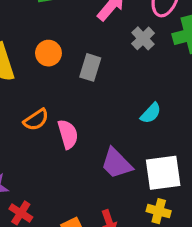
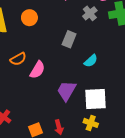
gray rectangle: (90, 67) -> (69, 39), moved
pink semicircle: (68, 134) -> (37, 70), turned 42
purple trapezoid: (116, 163) -> (67, 91), turned 70

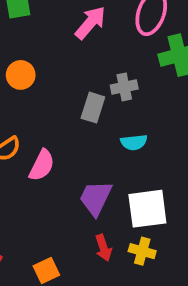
gray cross: (90, 13) -> (124, 87), moved, turned 32
cyan semicircle: (91, 61) -> (134, 142), turned 40
red arrow: (59, 127) -> (103, 248), moved

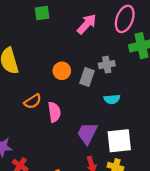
orange circle: (21, 75) -> (62, 71), moved
pink semicircle: (42, 165) -> (54, 112), turned -36

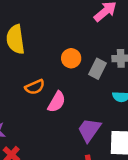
pink semicircle: (54, 112) -> (57, 102), turned 30

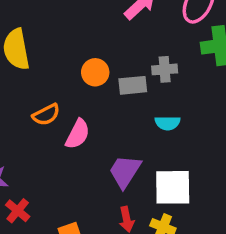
gray rectangle: (98, 69) -> (133, 85), turned 60

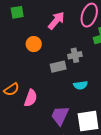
orange circle: (95, 72) -> (34, 44), moved

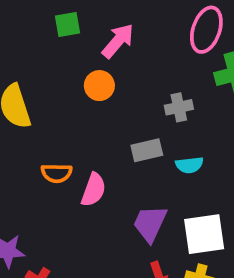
pink arrow: (56, 21) -> (118, 41), moved
gray rectangle: (58, 67) -> (147, 150), moved
orange semicircle: (12, 89) -> (57, 173), turned 35

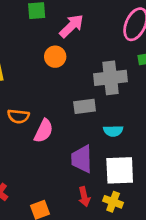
gray cross: (179, 107) -> (110, 78), size x1.6
cyan semicircle: (189, 165) -> (113, 131), moved
purple trapezoid: (150, 224) -> (82, 159), turned -32

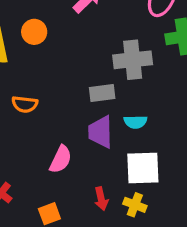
orange circle: (55, 57) -> (34, 32), moved
pink semicircle: (44, 131) -> (61, 159), moved
purple trapezoid: (82, 159) -> (100, 132), moved

